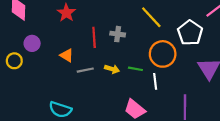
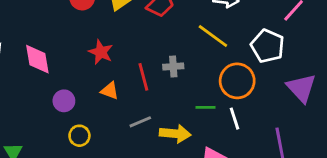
orange triangle: (67, 55) -> (110, 91), moved
yellow circle: (14, 61) -> (79, 136), moved
yellow arrow: (112, 69) -> (175, 134), moved, size x1.5

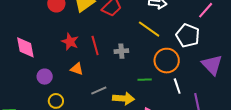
red line: (143, 77) -> (95, 45), moved
white line: (234, 119) -> (177, 86), moved

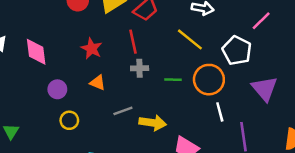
red line: (95, 45) -> (133, 42), moved
gray cross: (121, 51) -> (140, 68), moved
green line: (145, 80) -> (173, 80), moved

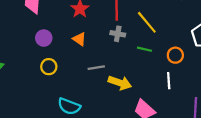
yellow line: (190, 39) -> (147, 22), moved
orange circle: (209, 80) -> (175, 55), size x0.6
white line: (220, 112) -> (169, 81), moved

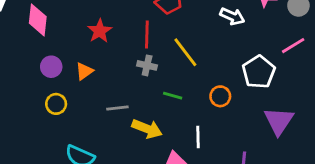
orange triangle: (79, 39) -> (84, 71), moved, turned 48
green line: (144, 49) -> (173, 96), moved
white line: (169, 81) -> (198, 137), moved

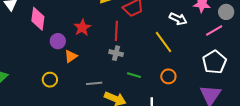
pink line: (293, 46) -> (214, 30), moved
yellow line: (185, 52) -> (164, 42), moved
purple circle: (51, 67) -> (58, 41), moved
white pentagon: (259, 72) -> (214, 62), moved

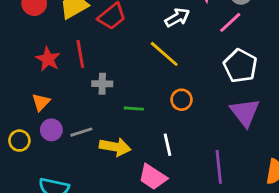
white arrow: (178, 19) -> (177, 18), turned -42
red line: (116, 31) -> (80, 54), moved
purple circle: (58, 41) -> (51, 130), moved

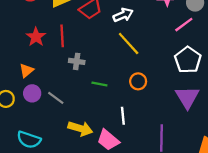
white arrow: (177, 18) -> (123, 15), moved
gray line: (81, 132) -> (56, 98), turned 48
yellow arrow: (115, 147) -> (80, 128), moved

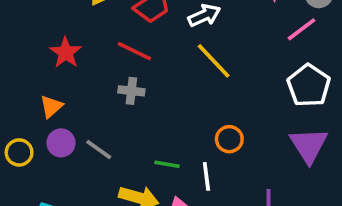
red line: (62, 36) -> (134, 51), moved, turned -60
orange circle: (138, 81) -> (229, 139), moved
green line: (99, 84) -> (167, 164), moved

